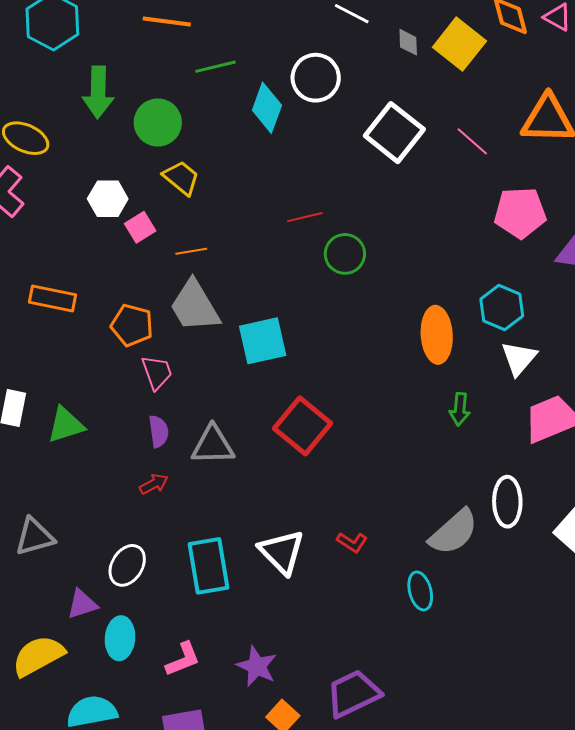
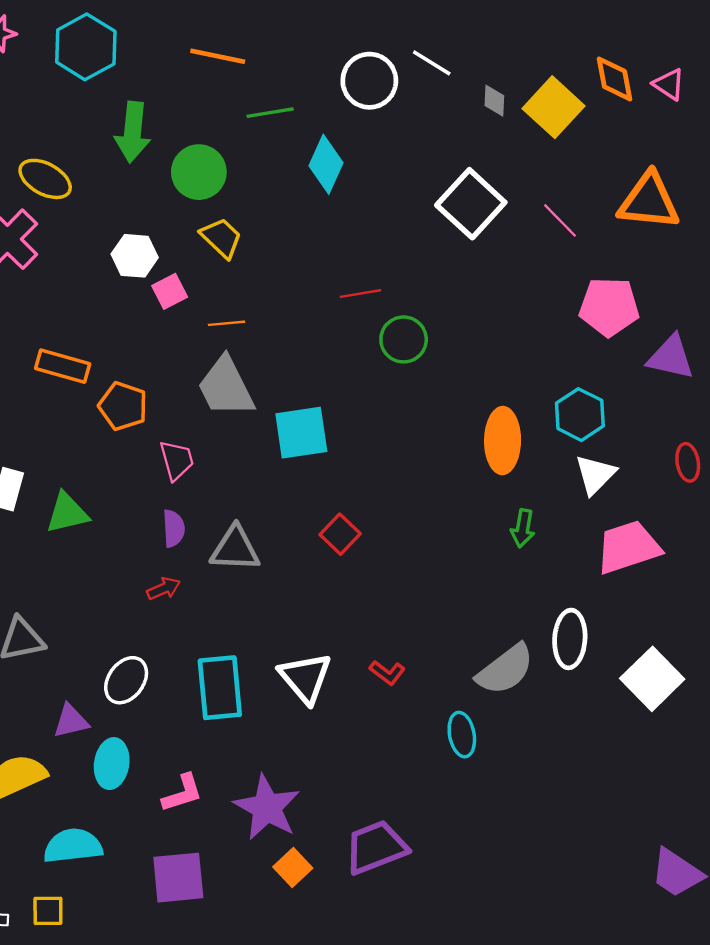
white circle: (316, 78) -> (369, 81), moved
orange pentagon: (132, 325) -> (123, 406), moved
red square: (303, 426) -> (340, 534), size x0.6
purple star: (257, 666) -> (267, 808), size x1.4

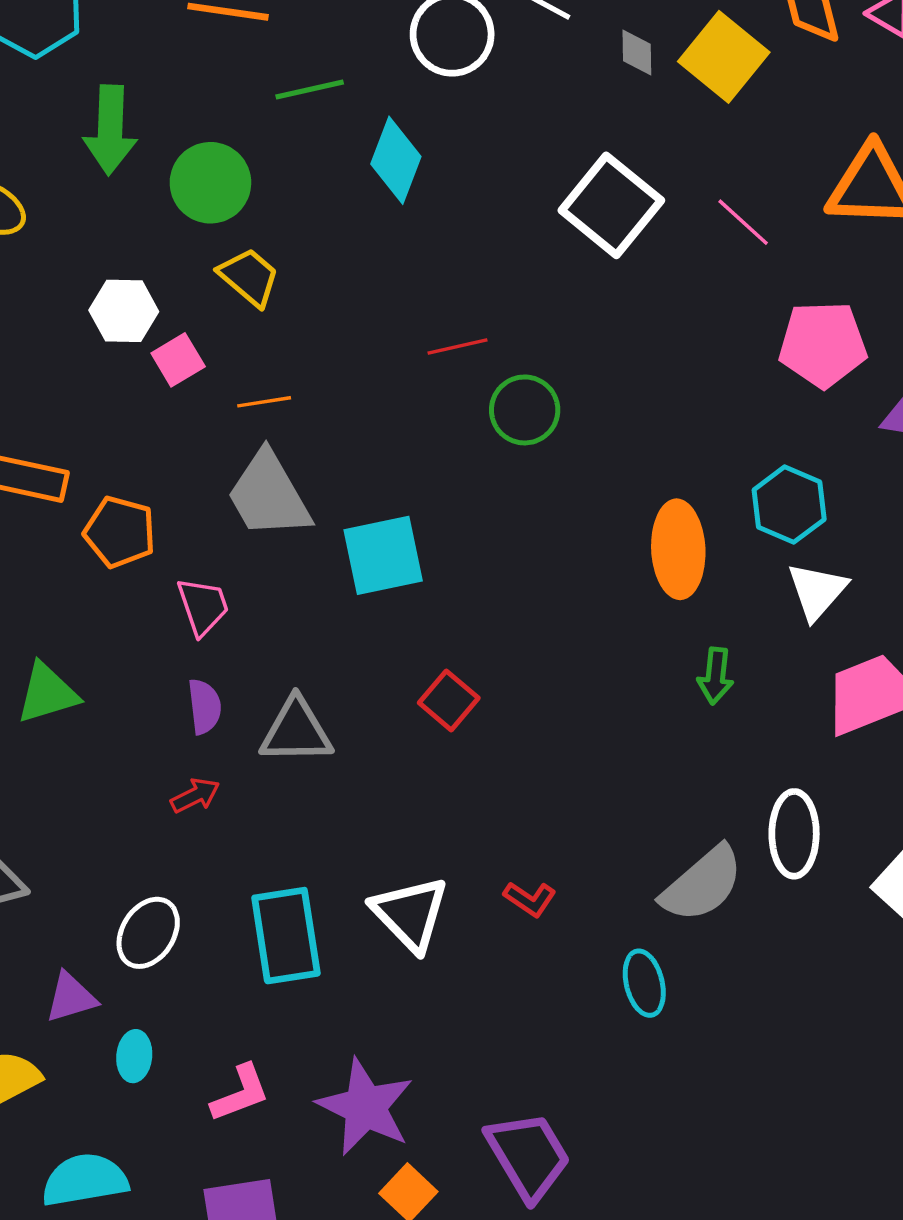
cyan ellipse: (112, 764) -> (134, 1056), size x0.7
purple trapezoid: (376, 847) -> (528, 1156), turned 84

